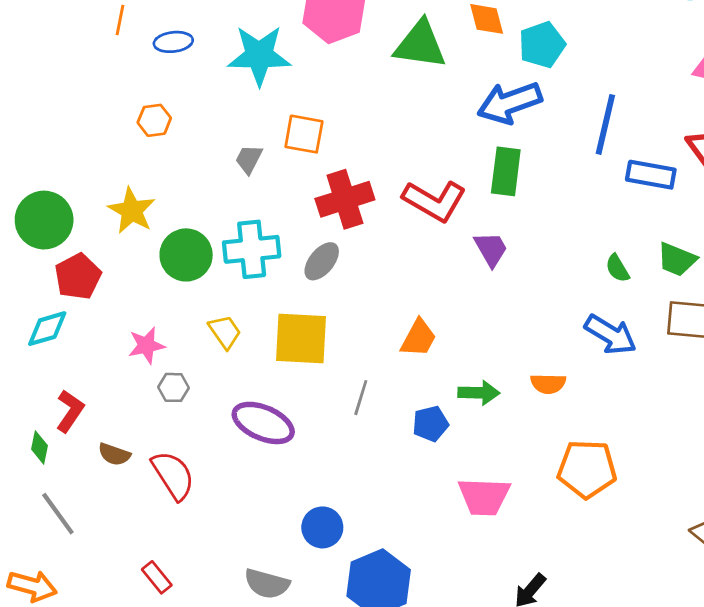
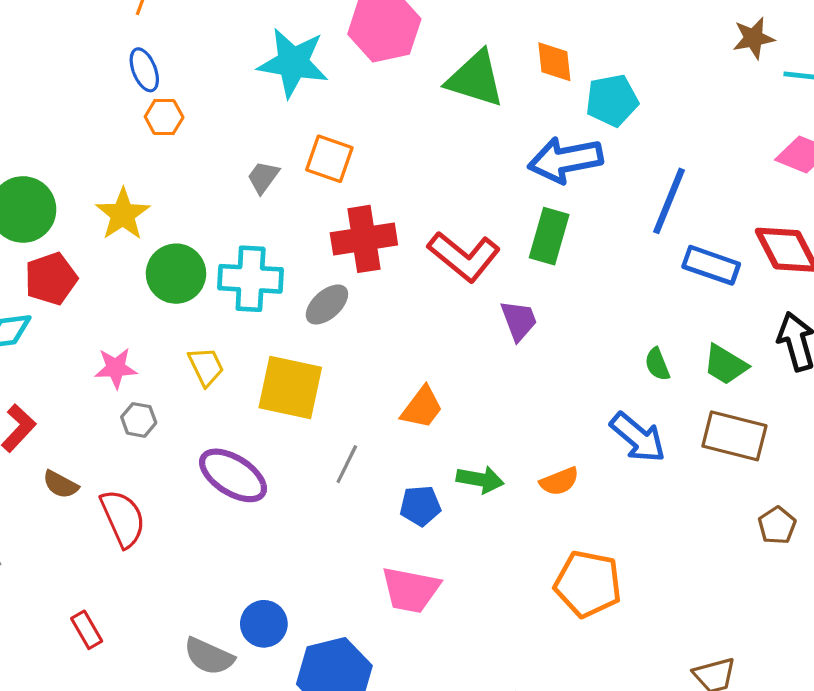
blue ellipse: (173, 42) -> (144, 70), moved, turned 66
orange semicircle: (548, 384) -> (559, 481), turned -32
pink trapezoid: (484, 497) -> (411, 590), moved
blue circle: (322, 527) -> (264, 624), moved

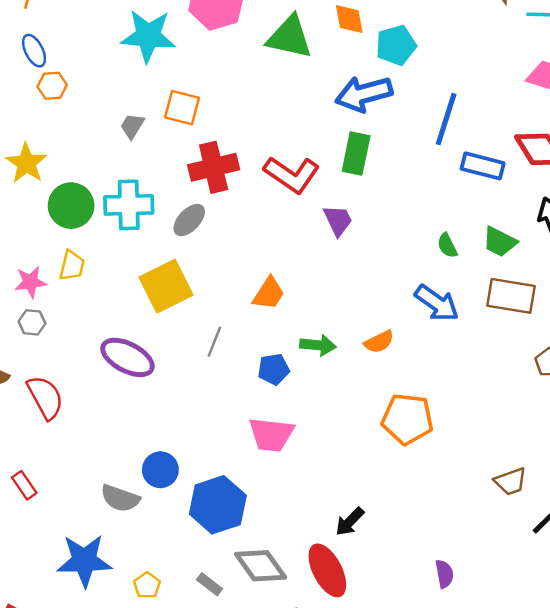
yellow trapezoid: (206, 367) -> (72, 266), moved, turned 44
yellow square: (290, 387) -> (166, 286), turned -34
gray hexagon: (139, 420) -> (32, 322), moved

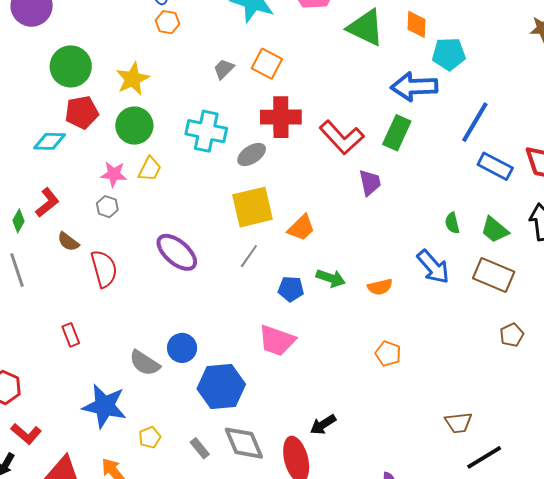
green circle: (71, 206) -> (134, 126), moved
yellow square: (166, 286) -> (253, 207), moved
orange pentagon: (407, 419) -> (388, 354), size x0.6

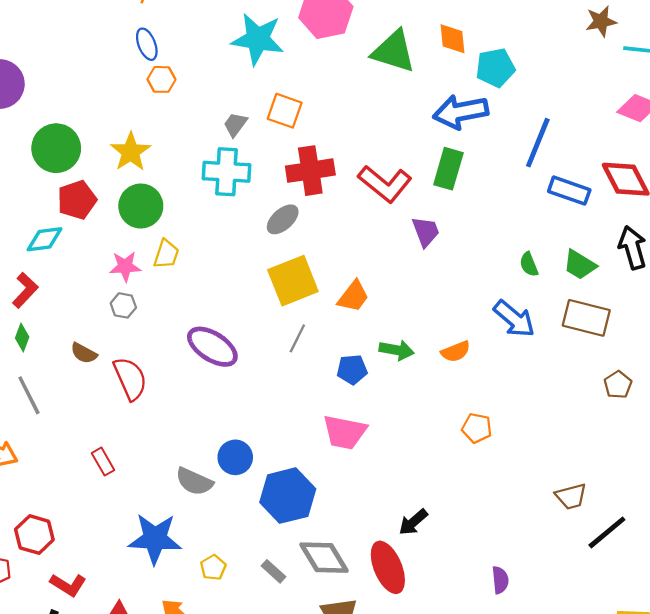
cyan cross: (206, 131) -> (227, 172), moved
red L-shape: (47, 203) -> (25, 290), moved

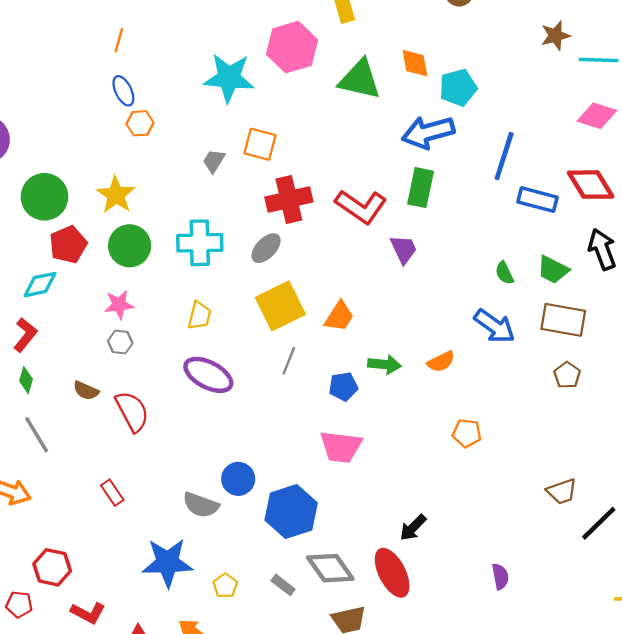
cyan cross: (227, 172) -> (200, 243), moved
yellow trapezoid: (166, 254) -> (199, 315), moved
brown pentagon: (618, 385) -> (567, 375), moved

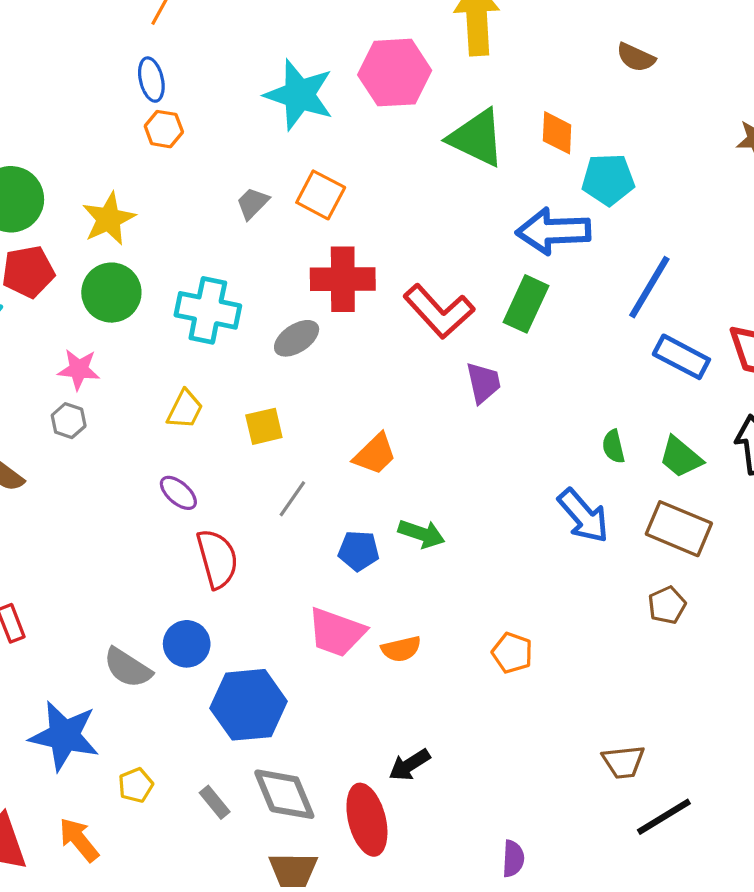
yellow square: (280, 306) -> (264, 426), moved, size x0.6
orange semicircle: (441, 362) -> (401, 649), moved
purple ellipse: (208, 375) -> (178, 493), size x0.6
red semicircle: (132, 411) -> (217, 559), moved

